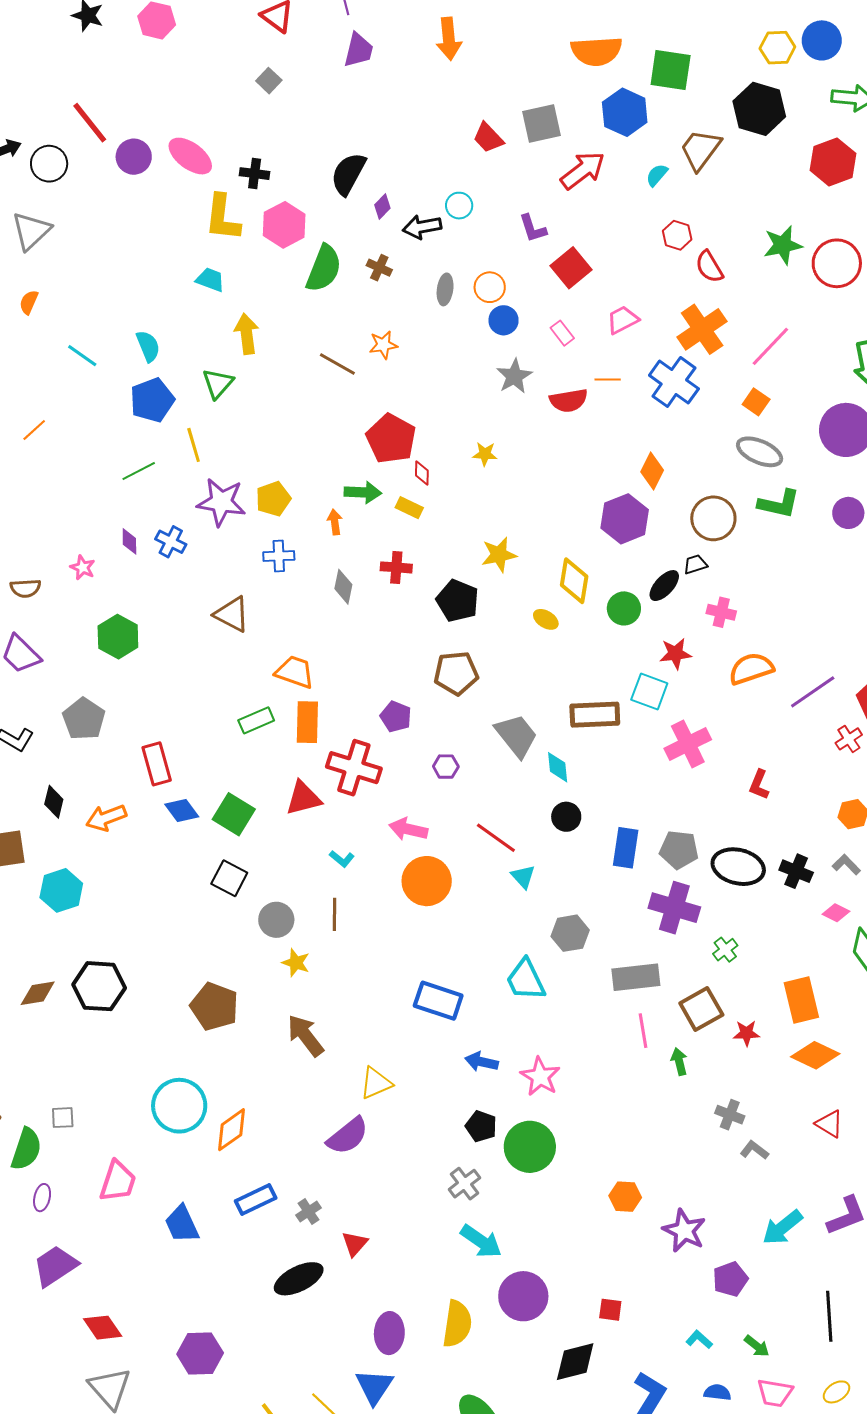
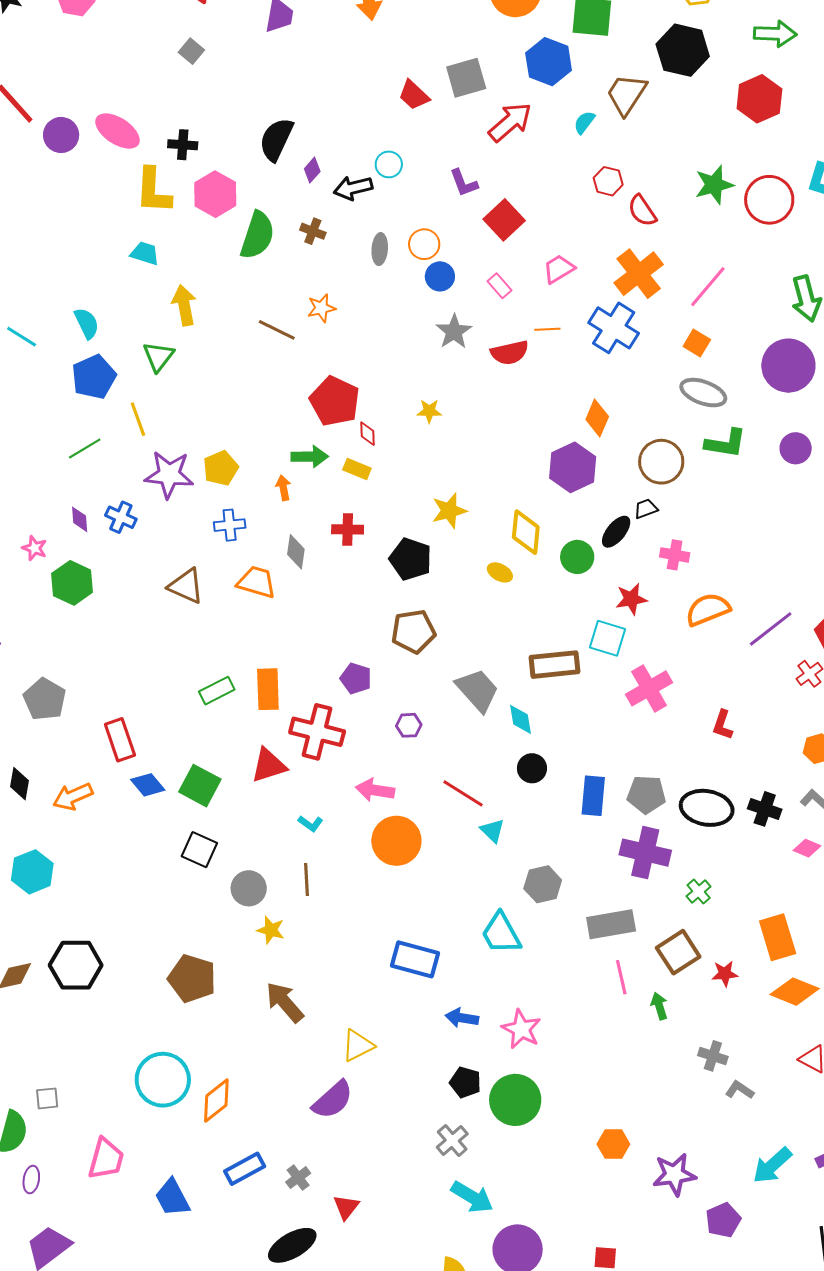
green hexagon: (118, 637) -> (72, 583), moved
orange trapezoid: (295, 672) -> (257, 582), moved
purple star: (684, 1231) -> (674, 1174), turned -30

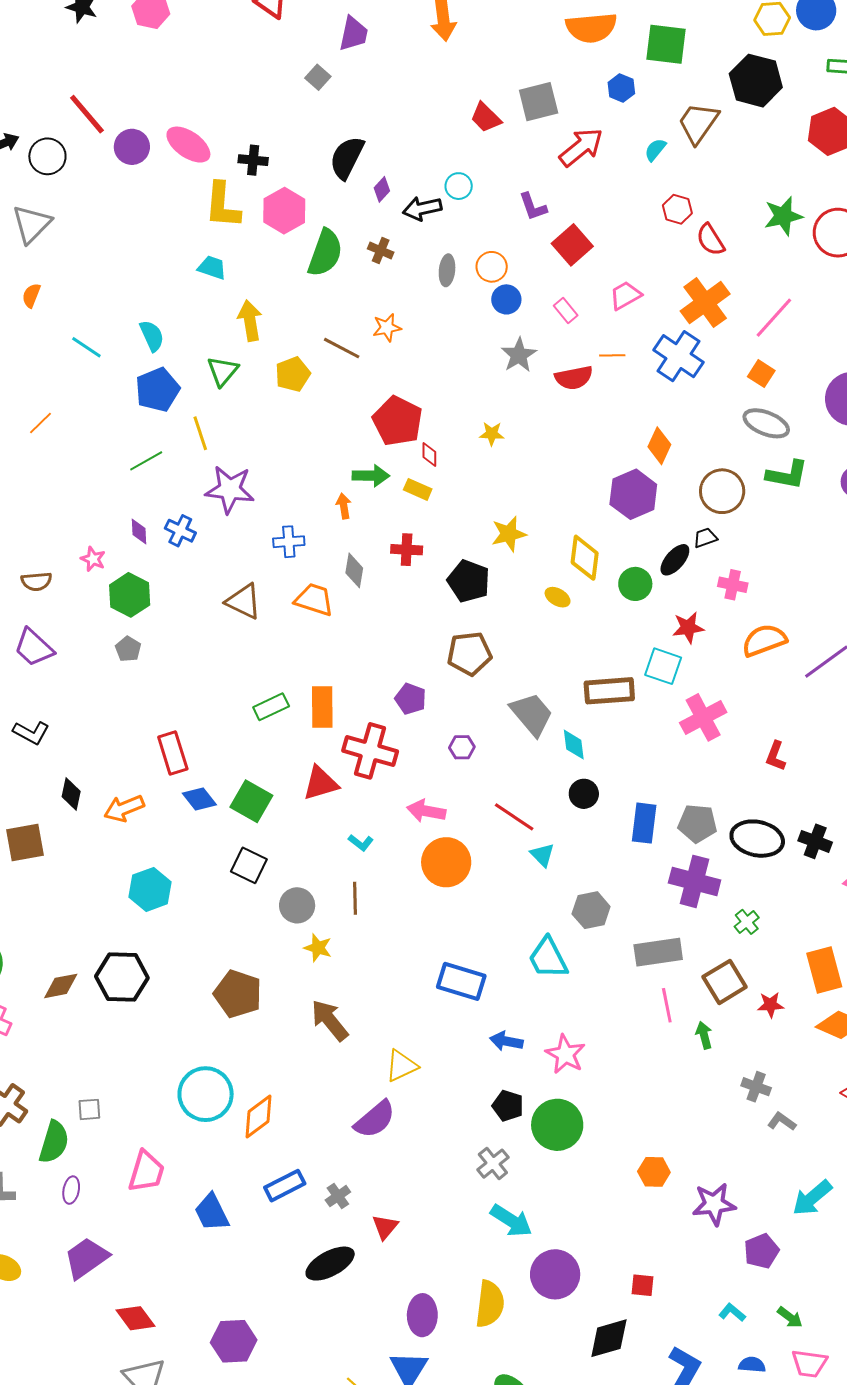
gray square: (191, 51) -> (318, 77), moved
blue hexagon: (549, 62) -> (621, 88), size x0.6
yellow pentagon: (221, 468) -> (293, 374), moved
gray pentagon: (45, 699) -> (128, 649), moved, size x0.6
cyan hexagon: (32, 872) -> (150, 889), moved

